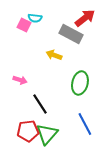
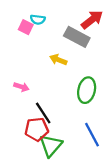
red pentagon: (28, 131) -> (37, 129), moved

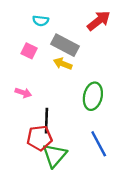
pink square: (26, 27) -> (29, 51), moved
gray rectangle: (77, 37) -> (65, 45), moved
black line: (43, 113) -> (46, 121), turned 35

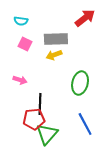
cyan semicircle: (41, 21) -> (21, 21), moved
gray rectangle: (65, 45) -> (56, 39), turned -30
yellow arrow: (63, 64) -> (54, 55), turned -42

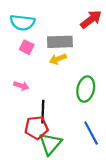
cyan semicircle: (21, 21) -> (22, 23), size x1.6

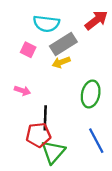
cyan semicircle: (22, 23) -> (46, 24), moved
gray rectangle: (60, 42) -> (63, 44), turned -30

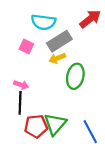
green ellipse: (91, 94) -> (75, 76), moved
black line: (45, 118) -> (20, 103), moved
green triangle: (53, 152) -> (55, 124), moved

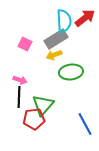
cyan semicircle: (43, 22) -> (64, 21), moved, turned -100
green ellipse: (75, 76) -> (71, 72), turned 70
green triangle: (55, 124) -> (43, 105), moved

